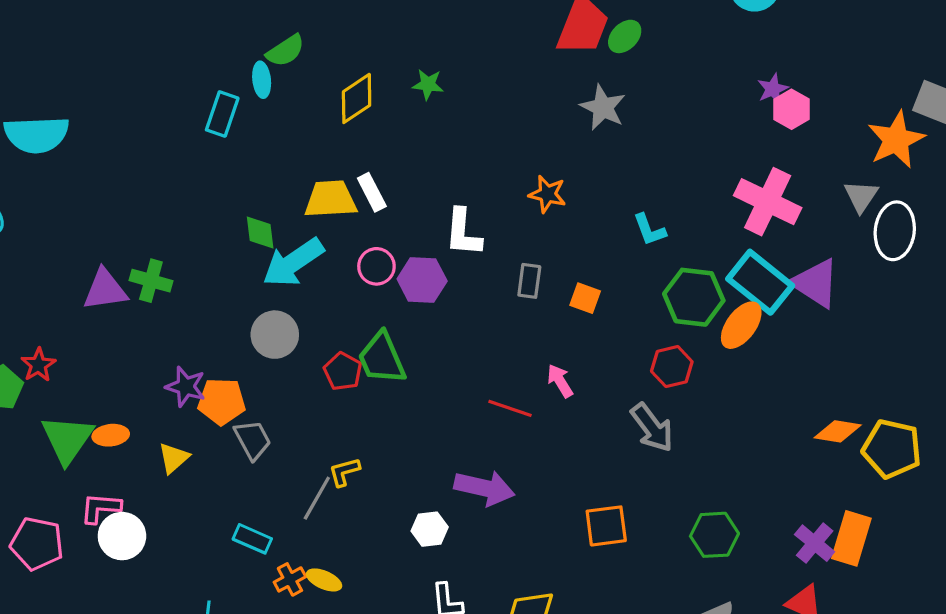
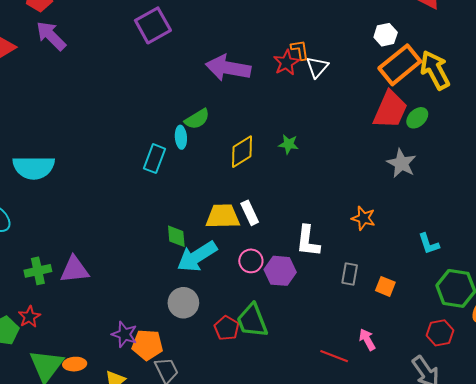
green cross: (151, 281) -> (38, 271), moved, turned -30

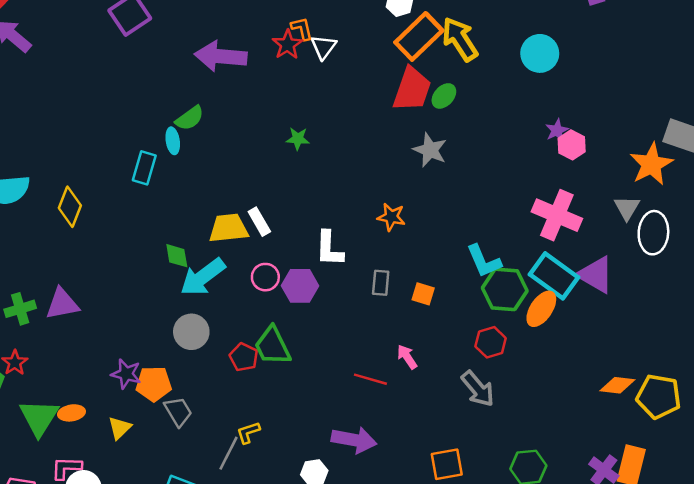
yellow diamond: (242, 152) -> (70, 207), moved, turned -32
cyan L-shape: (429, 244) -> (484, 261), moved, size x1.4

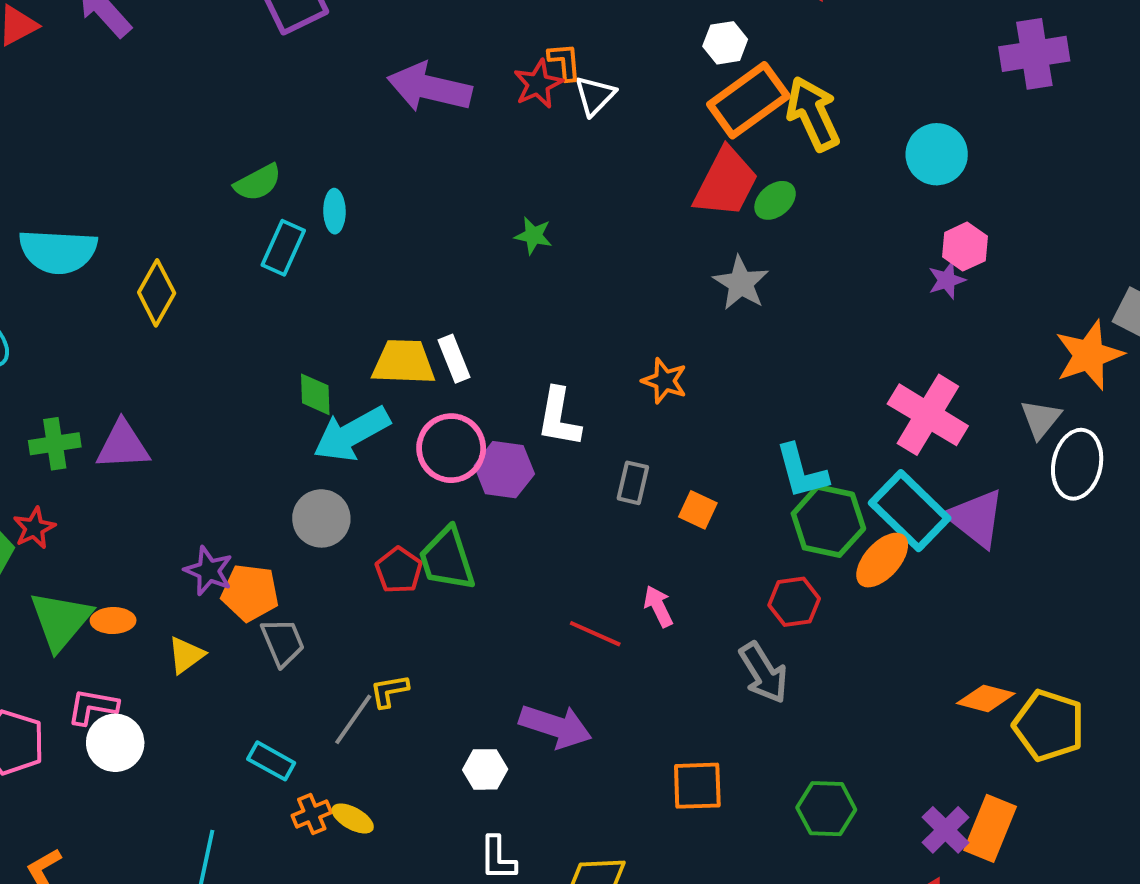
green semicircle: (190, 118) -> (258, 183), moved
pink hexagon: (572, 145) -> (965, 247), moved
pink circle: (265, 277) -> (451, 448), size x1.5

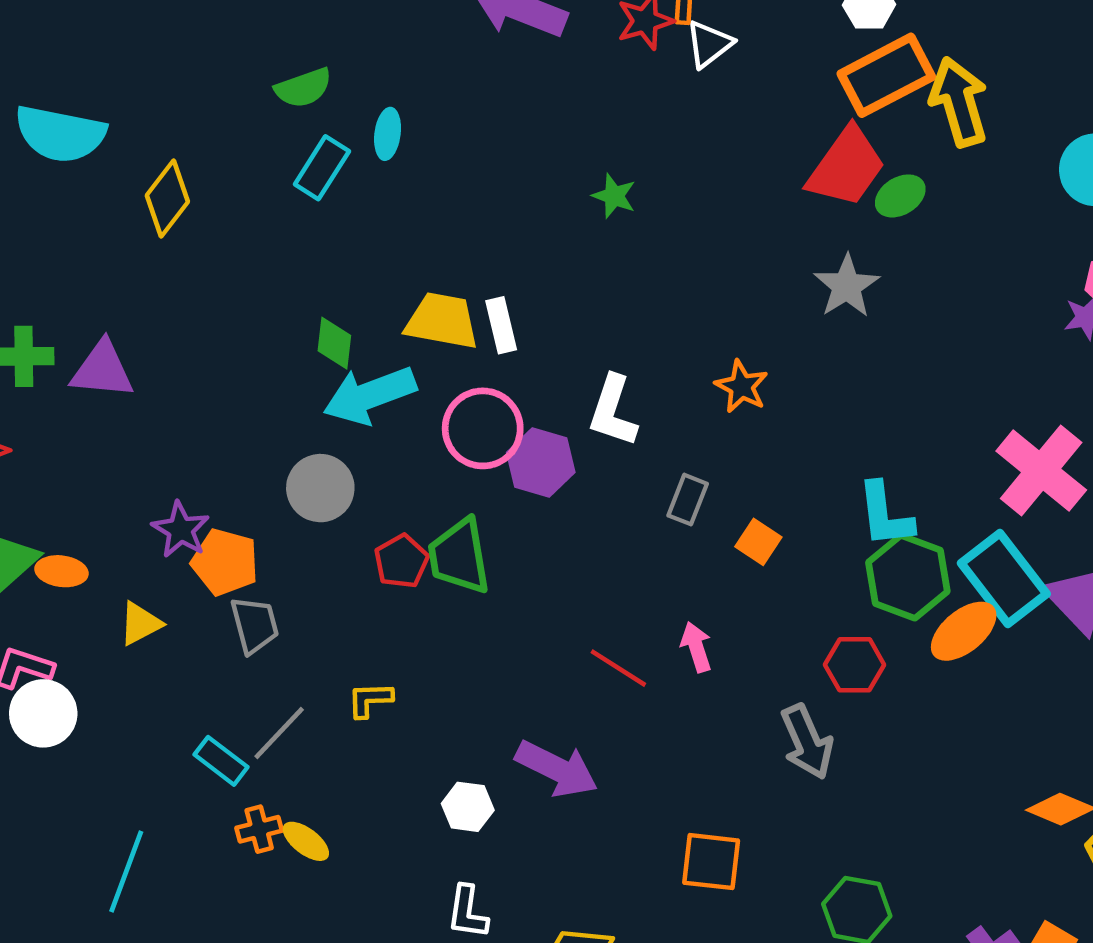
gray line: (353, 719) -> (279, 733), moved

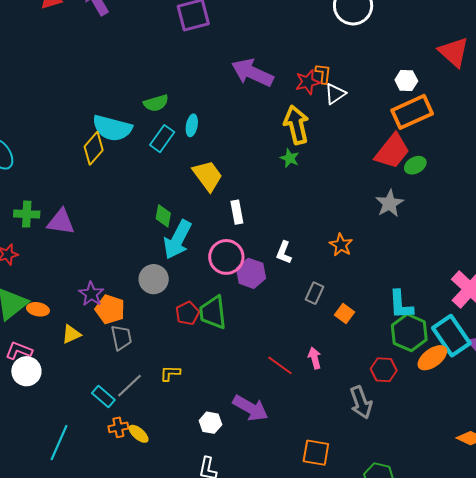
yellow arrow: (959, 102) -> (296, 125), moved
cyan semicircle: (60, 134) -> (112, 128), moved
yellow trapezoid: (442, 321) -> (208, 176), moved, turned 40
cyan arrow: (370, 395) -> (178, 240), turned -45
white L-shape: (613, 411) -> (284, 252), size x0.7

